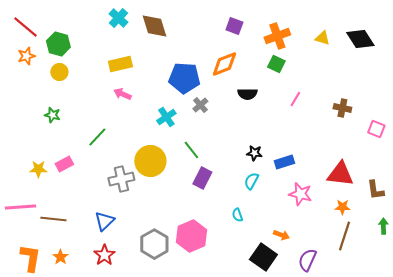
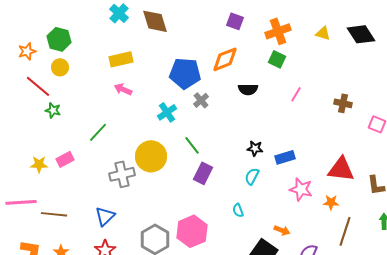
red line: (25, 27) -> (38, 86), moved
orange star: (342, 207) -> (331, 202), moved

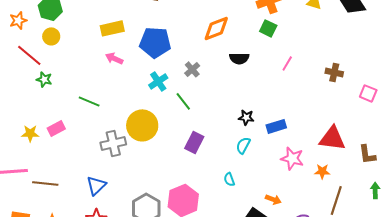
blue pentagon: (185, 73) -> (155, 42), moved
green line: (98, 132) -> (89, 101), turned 70
green line: (192, 145) -> (183, 101), moved

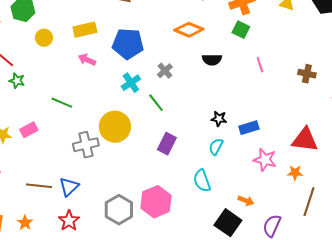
orange diamond: (216, 28) -> (189, 30), turned 44
yellow circle: (51, 36) -> (44, 38), moved
pink line: (287, 63) -> (260, 65), turned -49
cyan semicircle: (229, 179) -> (202, 181), size x1.6
brown line: (45, 183) -> (39, 186), moved

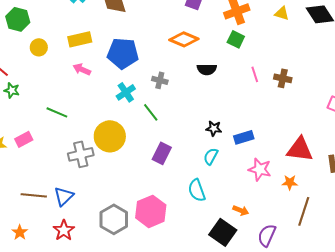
gray cross: (165, 71) -> (160, 80), turned -35
brown cross: (307, 74) -> (283, 78), moved

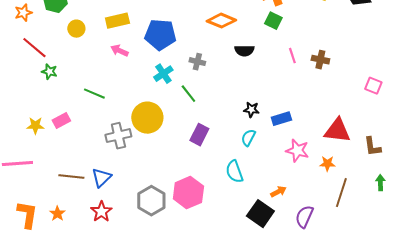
orange arrow: (241, 210) -> (278, 192), turned -49

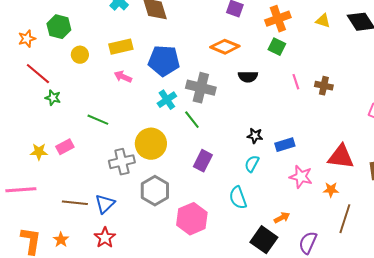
gray cross: (197, 62) -> (201, 88), size x1.8
gray hexagon: (151, 201) -> (155, 191), moved

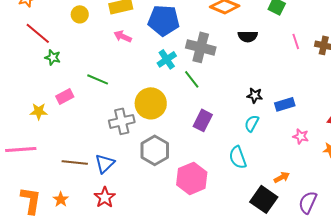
pink rectangle: (65, 147) -> (65, 96), moved
pink star: (301, 177) -> (301, 136), size x0.7

